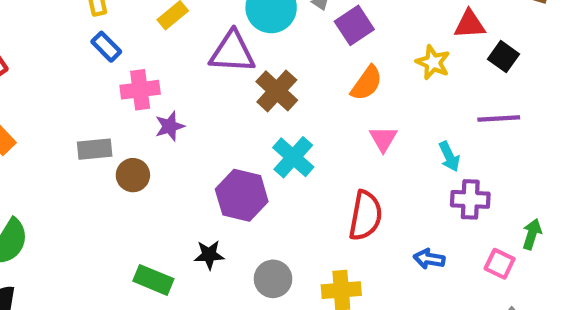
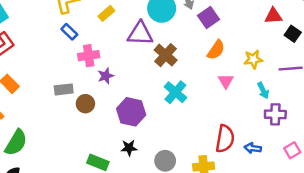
yellow star: (433, 62) -> (253, 59), moved, turned -30
purple hexagon: (242, 195) -> (131, 112), moved
red semicircle: (365, 216) -> (225, 139), moved
pink square: (500, 264) -> (292, 150), turned 35

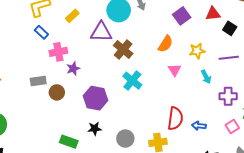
purple square: (209, 18) -> (182, 16), moved
purple cross: (275, 114) -> (228, 96), moved

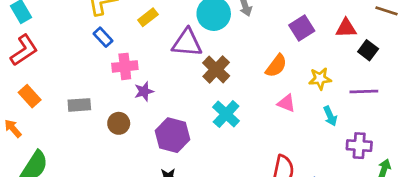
pink triangle: (174, 70) -> (286, 103), turned -40
gray rectangle: (38, 81) -> (79, 105), moved

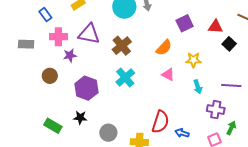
purple triangle: (187, 43) -> (89, 34), moved
purple line: (364, 91) -> (231, 85), moved
gray rectangle: (79, 105) -> (26, 44), moved

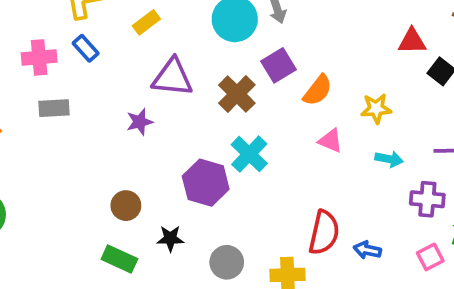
purple square: (185, 23) -> (279, 65), moved
pink cross: (58, 37) -> (39, 57), moved
brown circle: (50, 76) -> (126, 206), moved
cyan arrow: (198, 87) -> (389, 159), turned -56
purple hexagon: (86, 88) -> (206, 183), moved

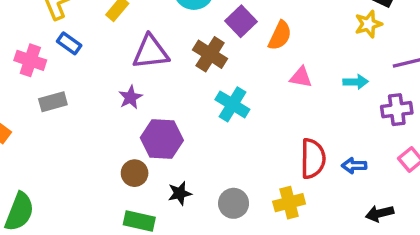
pink cross: (39, 57) -> (30, 60), turned 36
yellow star: (376, 108) -> (368, 24), moved
purple hexagon: (206, 183) -> (162, 139), moved

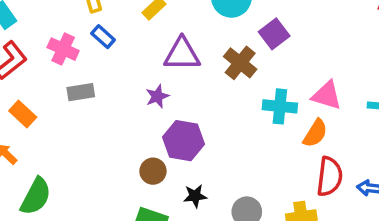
orange semicircle: (280, 36) -> (315, 133), moved
pink triangle: (301, 77) -> (327, 95), size x1.4
cyan cross: (232, 104) -> (280, 106), moved, turned -32

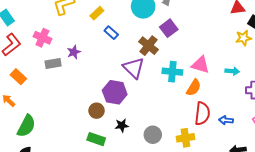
blue rectangle: (103, 37) -> (111, 33), moved
purple triangle: (182, 54) -> (134, 68), moved, turned 45
purple star: (157, 96) -> (74, 52), moved

